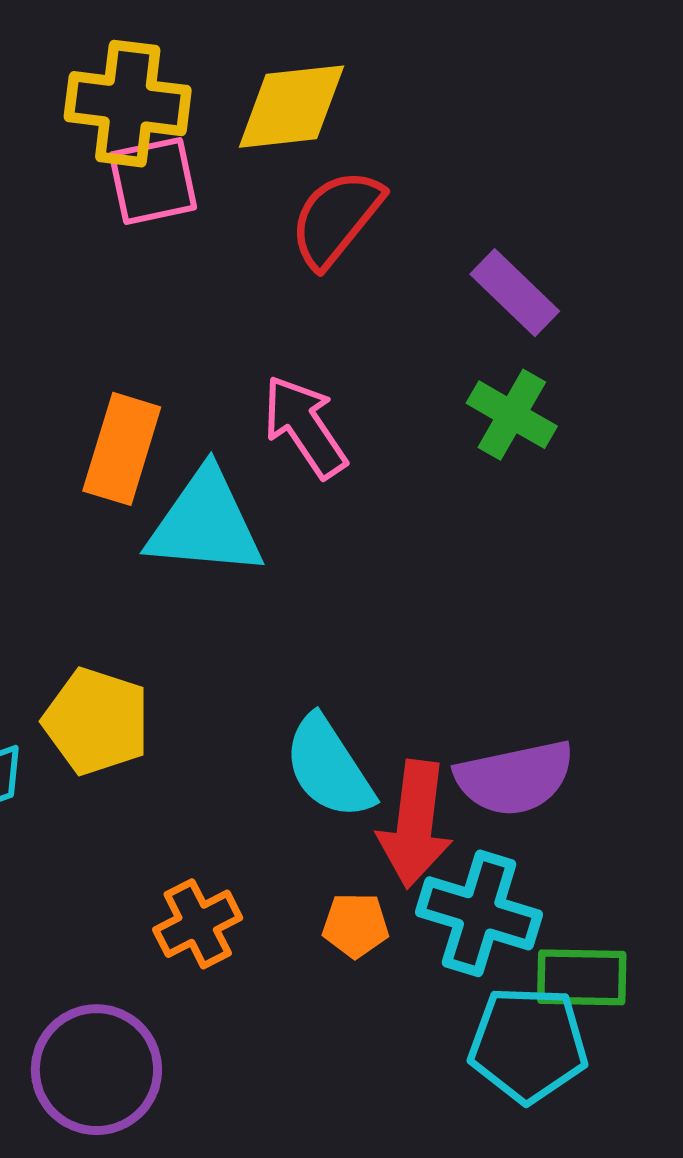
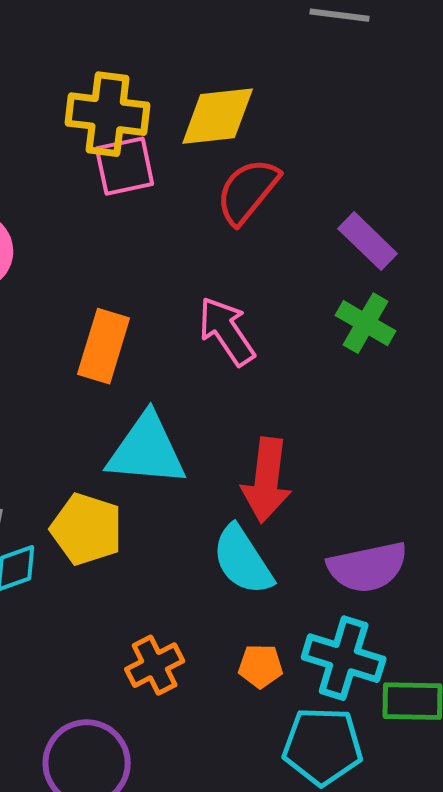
cyan triangle: (205, 523) -> (147, 450), moved
red arrow: (415, 824) -> (267, 480), moved
cyan pentagon: (528, 1044) -> (323, 746), moved

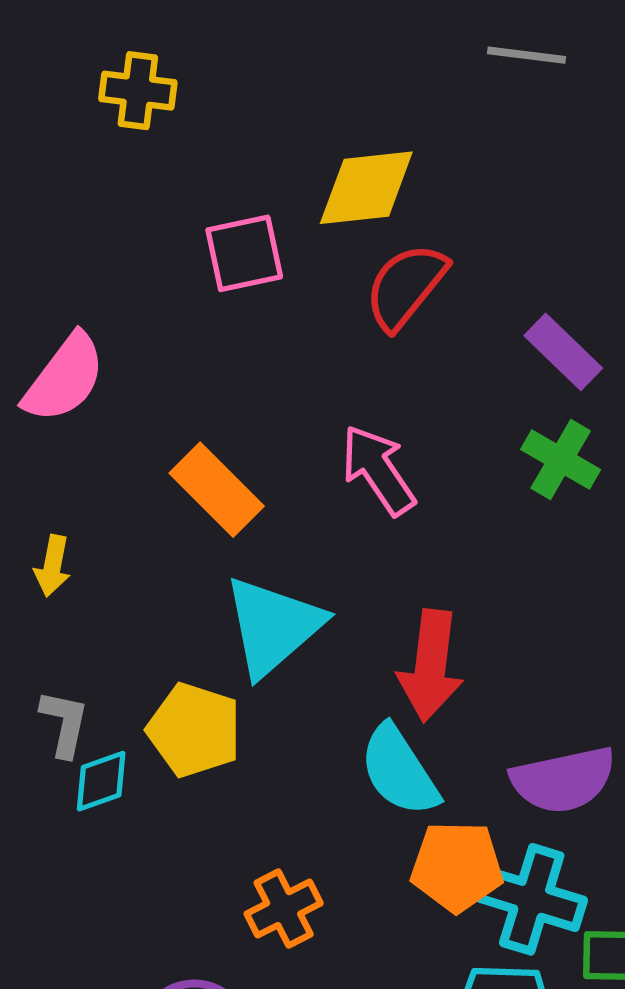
yellow cross: (108, 114) -> (138, 91), moved, size x0.7
orange rectangle: (104, 346) -> (217, 490), turned -62
cyan triangle: (147, 450) -> (273, 626), turned -46
orange pentagon: (261, 666) -> (457, 867), moved, size x1.6

